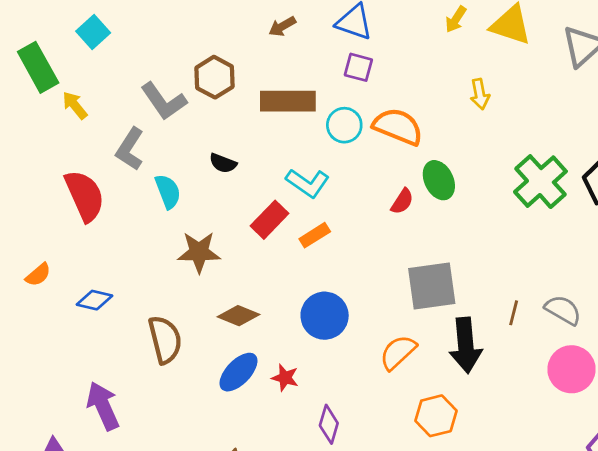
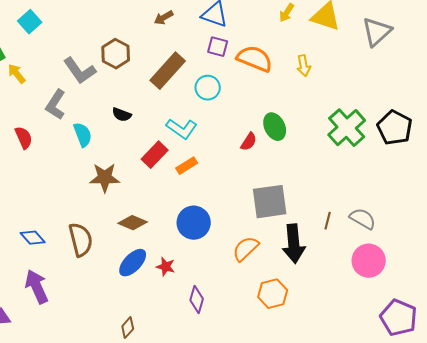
brown rectangle: (288, 101) -> (168, 71), turned -48
orange semicircle: (398, 127) -> (255, 59), moved
red semicircle: (85, 196) -> (24, 138), size x0.6
blue diamond: (95, 300) -> (33, 238), moved, turned 35

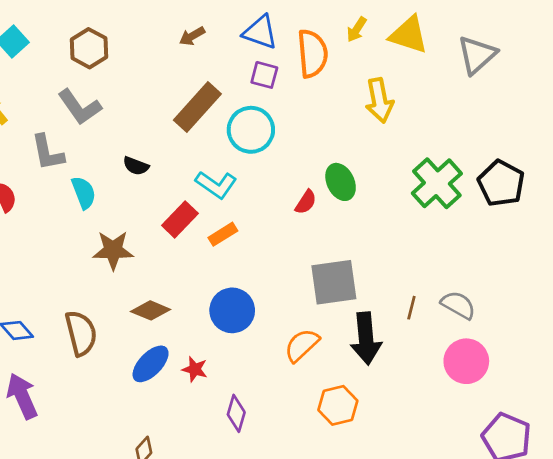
brown hexagon: (116, 54) -> (89, 48), moved
orange semicircle: (255, 59) -> (312, 54), moved, turned 63
yellow arrow: (304, 66) -> (379, 100), size x1.5
cyan circle: (208, 88) -> (251, 130), size x1.4
gray L-shape: (56, 105) -> (48, 153), turned -44

